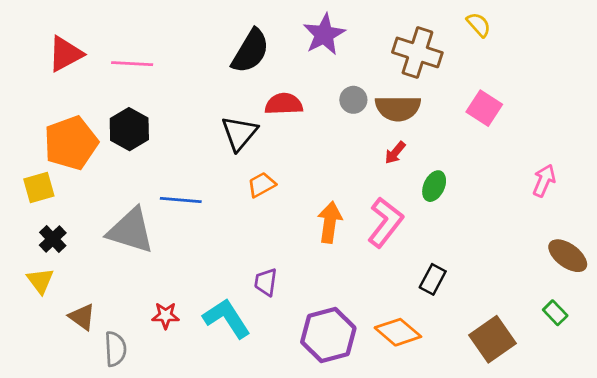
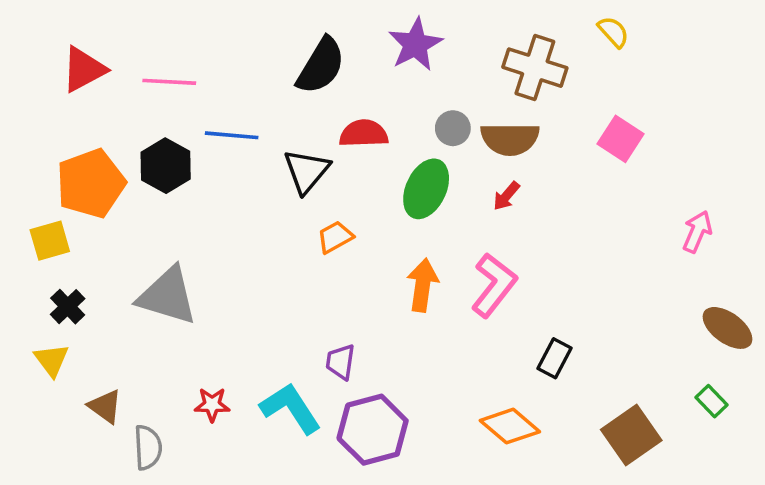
green ellipse: (434, 186) -> (426, 189), moved, size x1.5
blue line: (181, 200) -> (232, 135), moved
purple hexagon: (328, 335) -> (373, 430), moved

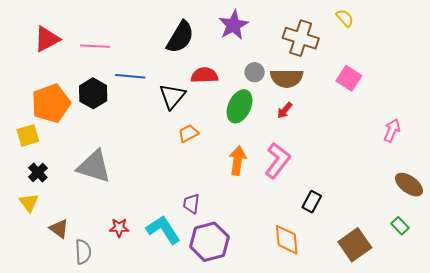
orange diamond: (510, 426) -> (287, 240), turned 44

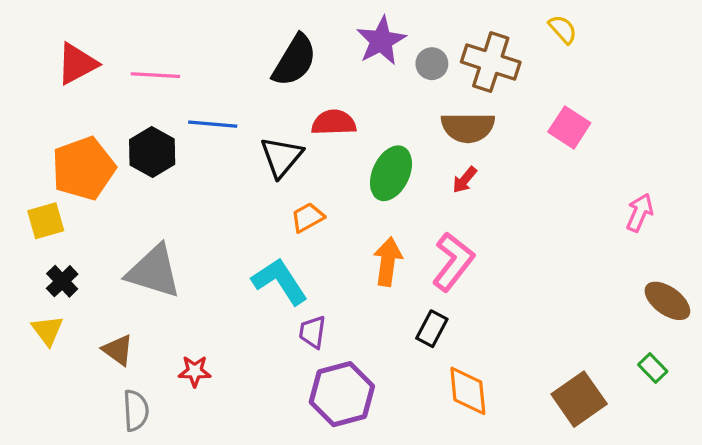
gray circle: (255, 72) -> (432, 64), moved
black rectangle: (312, 202) -> (432, 329), moved
brown triangle: (59, 229) -> (118, 350), moved
cyan L-shape: (163, 230) -> (280, 281), moved

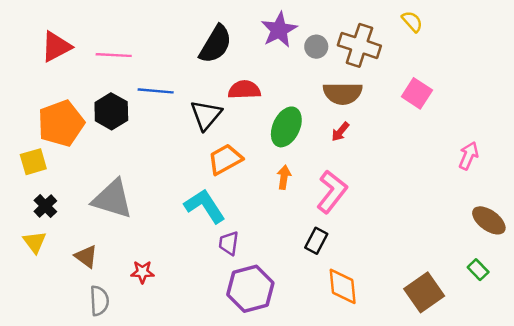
orange trapezoid: (308, 217) -> (225, 159), size x1.4
orange arrow: (388, 262) -> (284, 177), moved, size x0.7

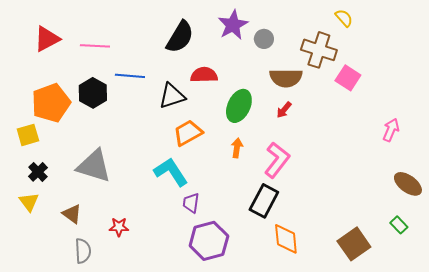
brown cross: (359, 45) -> (319, 50), moved
black triangle: (206, 115) -> (172, 96), turned 32
black rectangle: (316, 241) -> (264, 201), size x1.5

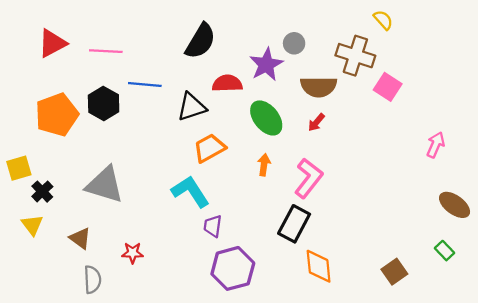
purple star: (233, 25) -> (266, 64), moved
green ellipse: (239, 106) -> (266, 118), turned -64
yellow square: (28, 135) -> (19, 168), moved
brown square: (354, 244) -> (394, 272), size x0.7

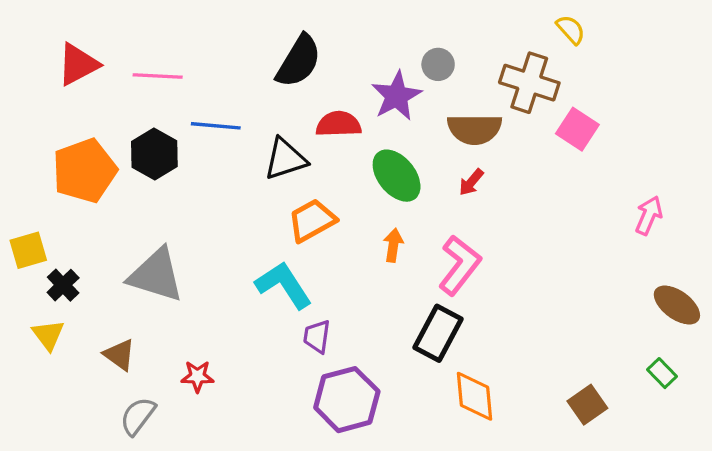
gray semicircle: (92, 280) -> (138, 416), turned -140

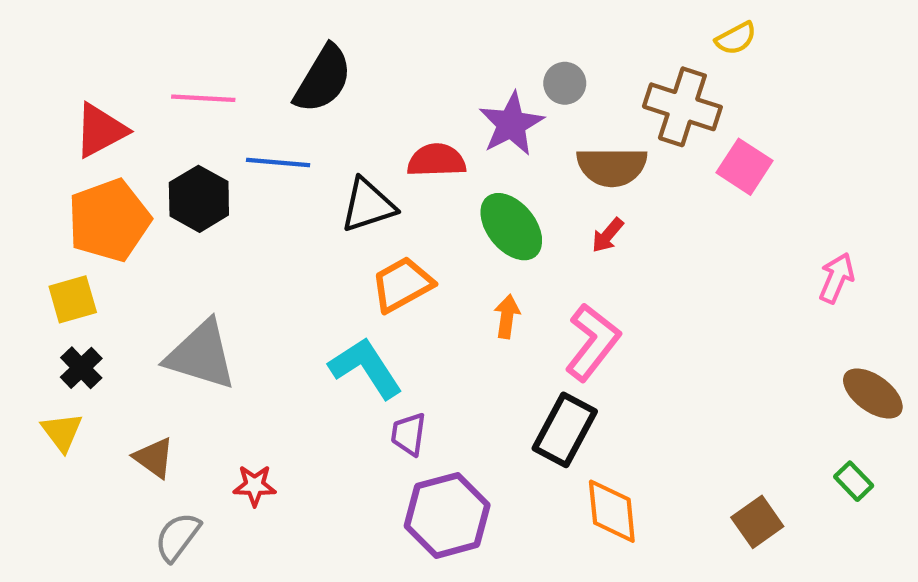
yellow semicircle: (571, 30) -> (736, 38), turned 104
black semicircle: (299, 61) -> (323, 79), moved
red triangle: (78, 64) -> (101, 130), moved
yellow square: (28, 250) -> (73, 299), moved

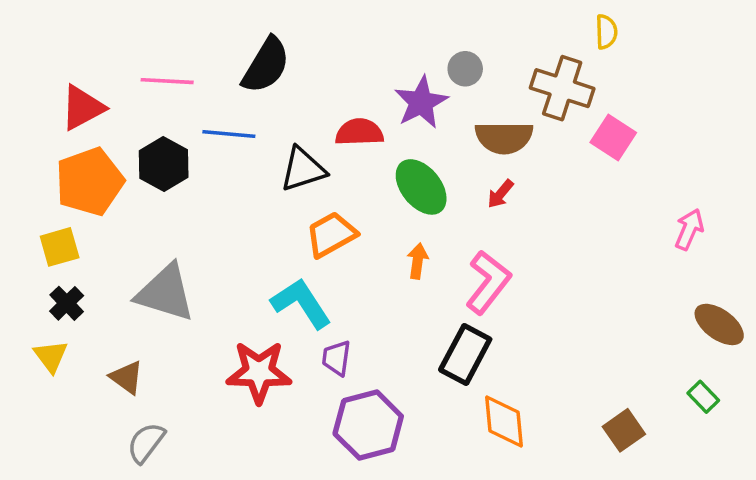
yellow semicircle: (736, 38) -> (606, 32), turned -64
red star: (255, 486) -> (259, 372), moved, size x1.8

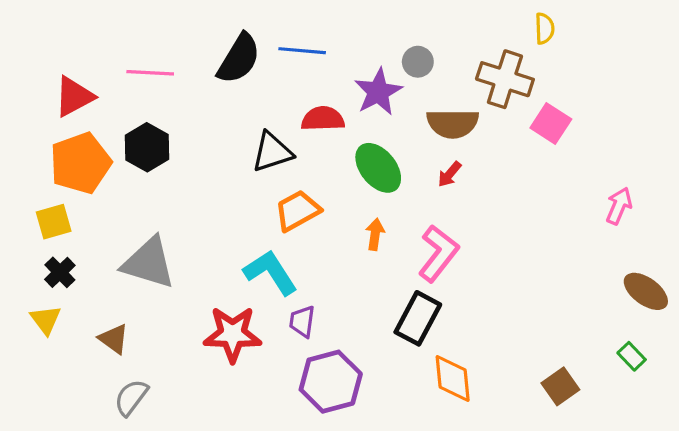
blue line: (229, 134) -> (302, 51), moved

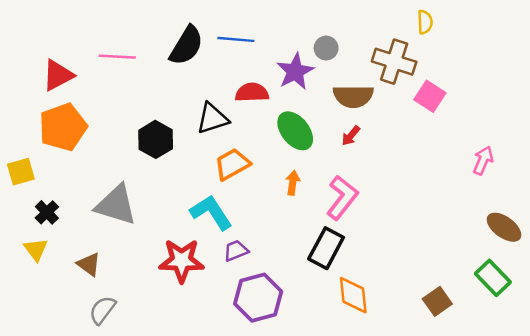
black hexagon: (147, 147) -> (156, 139), moved
yellow square: (54, 222) -> (21, 172), moved
purple trapezoid: (302, 321) -> (236, 251), turned 60
green rectangle: (632, 356) -> (493, 278), size x1.6

